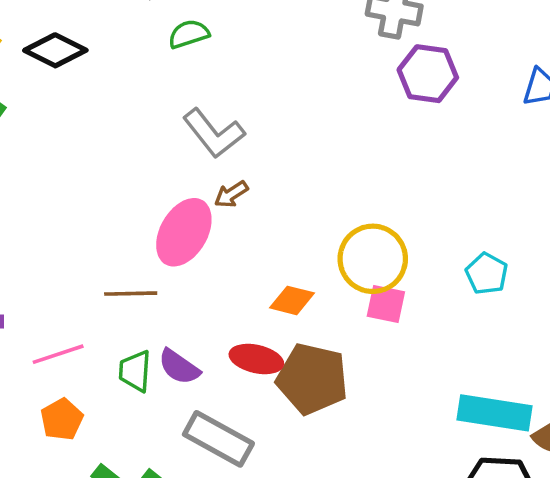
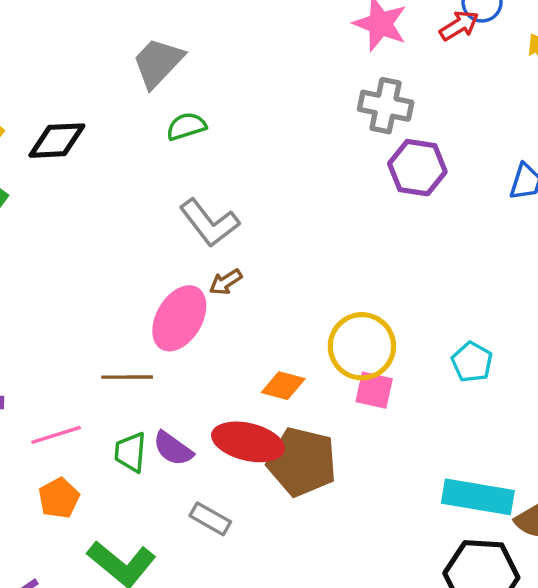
black diamond: (55, 50) -> (57, 141), turned -30
red ellipse: (256, 359) -> (248, 442), size x1.4
gray rectangle: (218, 439) -> (210, 519), size x0.6

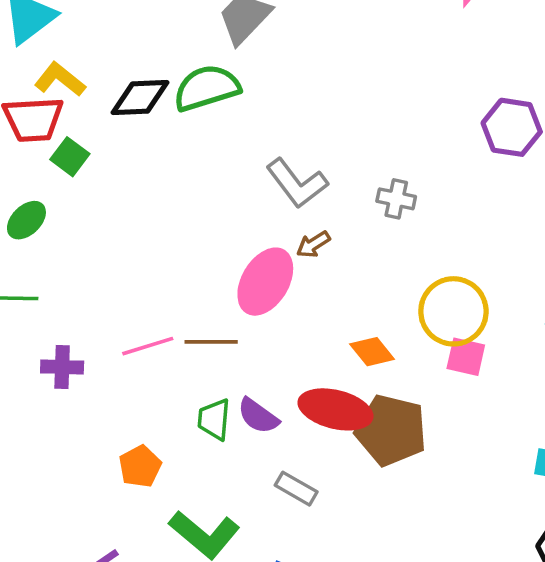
gray cross: (386, 106) -> (396, 199), moved, size x0.7
green semicircle: (186, 126) -> (207, 88), moved, size x1.6
orange diamond: (283, 386) -> (372, 352), turned 36
pink line: (56, 435) -> (148, 346), moved

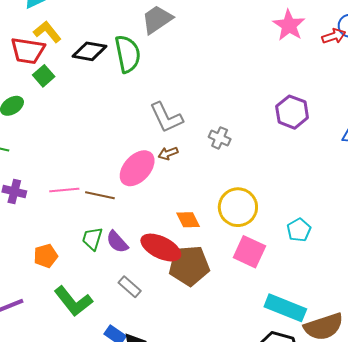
green semicircle: (207, 88) -> (128, 54), turned 84
pink square: (466, 357) -> (249, 252), moved, size x1.4
brown pentagon: (391, 430) -> (189, 266), turned -30

